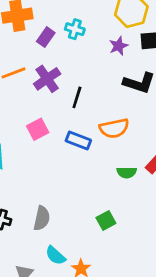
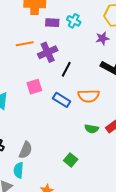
purple rectangle: (46, 37) -> (52, 23), turned 48
green square: (106, 220) -> (71, 160), turned -32
cyan semicircle: (55, 255) -> (18, 170), moved, turned 42

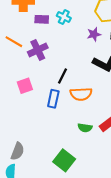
orange line: (25, 44) -> (14, 42), turned 42
black line: (66, 69) -> (62, 76), moved
blue rectangle: (62, 100) -> (53, 99), turned 72
green square: (71, 160) -> (64, 160), size x1.5

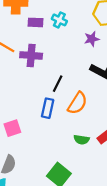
purple cross: (38, 50) -> (31, 55), turned 30
pink square: (25, 86) -> (12, 128), moved
orange semicircle: (81, 94) -> (77, 103), turned -55

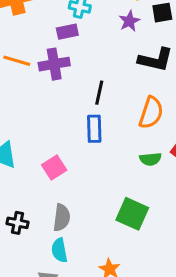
purple rectangle: (35, 22) -> (67, 32), moved
orange semicircle: (77, 103) -> (151, 113), moved

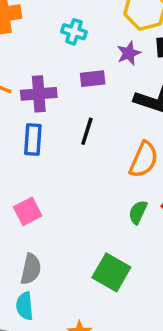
purple rectangle: (67, 32) -> (93, 79), moved
blue rectangle: (94, 129) -> (33, 140), moved
green semicircle: (150, 159) -> (138, 212), turned 115

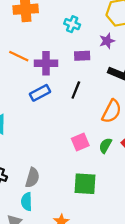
blue rectangle: (33, 140) -> (40, 93), turned 54
pink square: (28, 211) -> (80, 142), moved
green square: (111, 272) -> (85, 184), turned -30

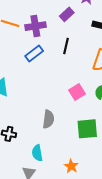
purple rectangle: (82, 56) -> (67, 14), turned -32
gray semicircle: (32, 178) -> (48, 119), moved

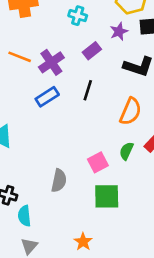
purple cross: (35, 26) -> (51, 62), turned -30
pink square: (77, 92) -> (98, 162), moved
cyan semicircle: (37, 153) -> (24, 216), moved

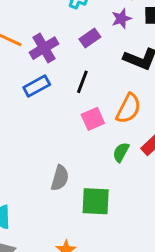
pink square: (98, 162) -> (93, 119), moved
gray semicircle: (59, 181) -> (60, 178), moved

